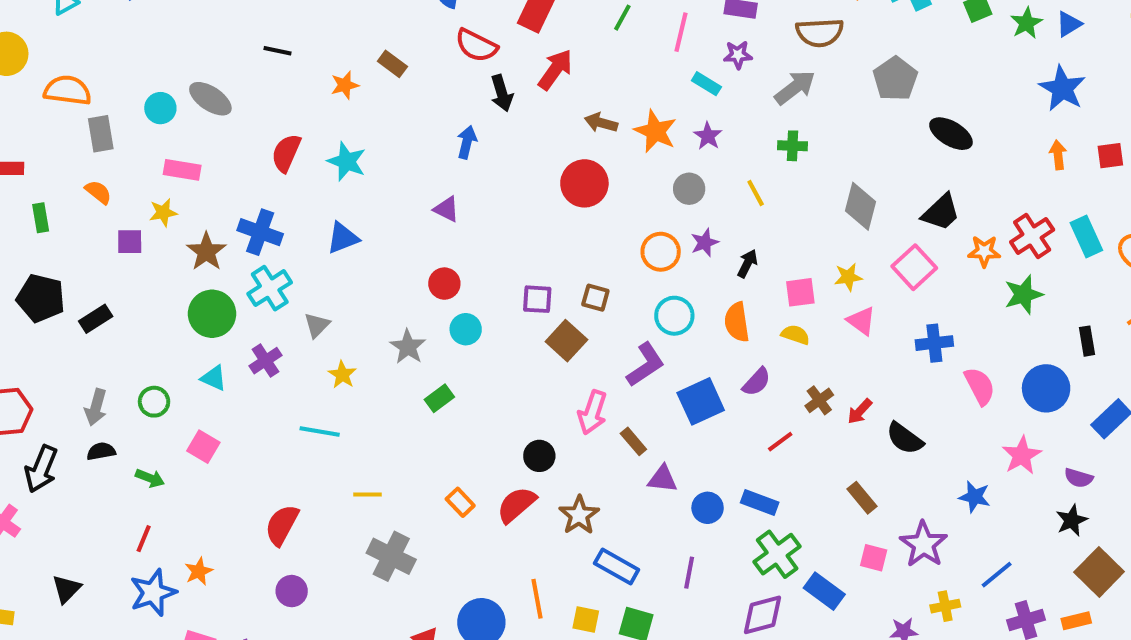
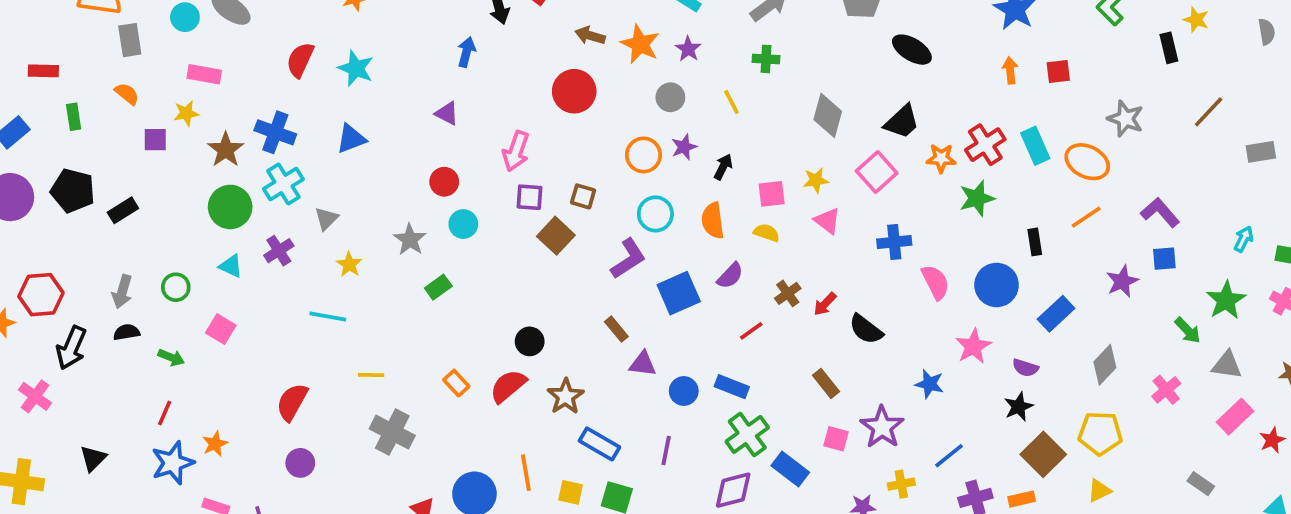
pink arrow: (592, 412) -> (516, 151), moved

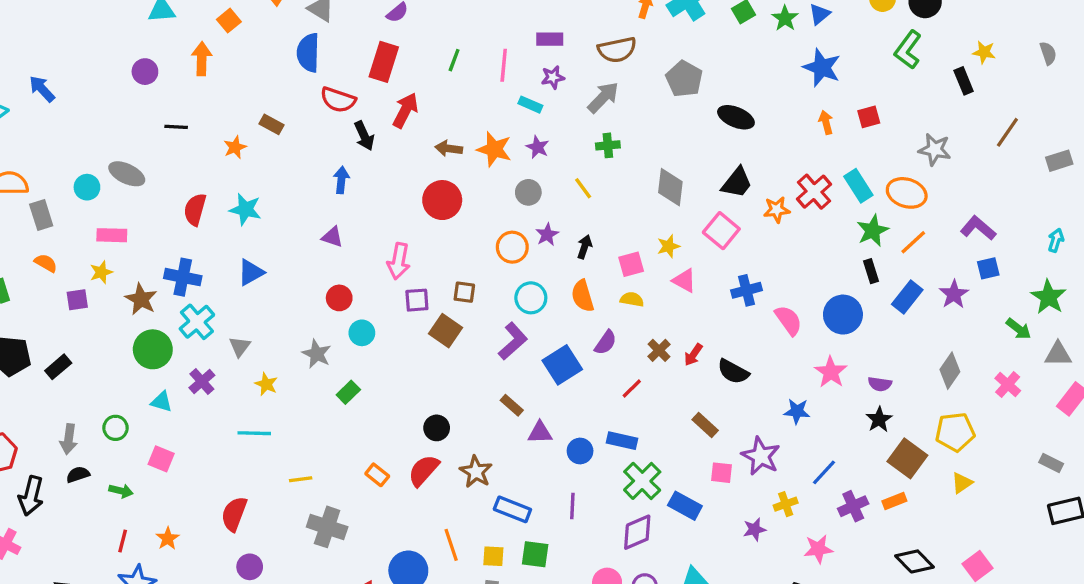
green star: (977, 198) -> (873, 231), moved
blue rectangle: (1056, 314) -> (907, 297), moved
orange star: (215, 444) -> (168, 538), moved

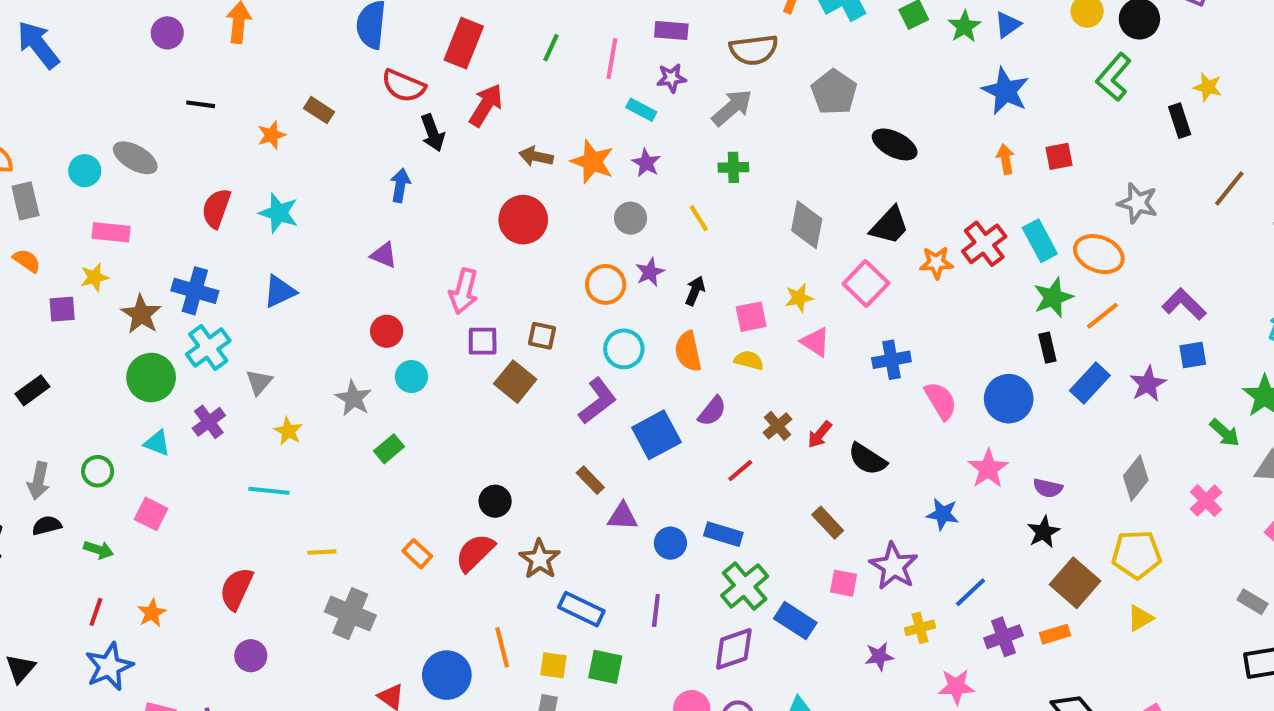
blue arrow: (42, 89) -> (38, 45), size x1.4

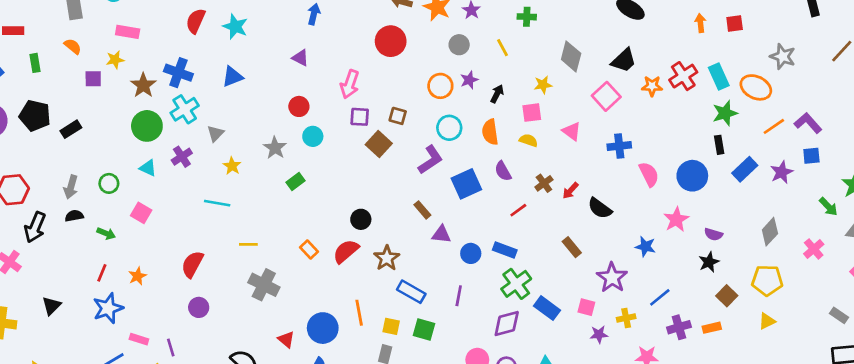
yellow star: (799, 298) -> (543, 85), moved
orange line: (1102, 316) -> (774, 126), moved
purple semicircle: (712, 411) -> (503, 171), turned 108
pink square: (844, 583) -> (586, 307), moved
brown square: (1075, 583) -> (727, 296), size x0.7

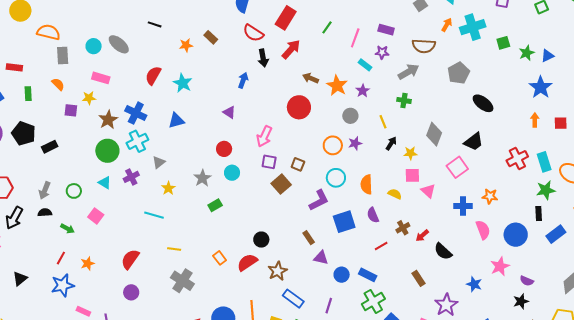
orange star: (652, 86) -> (490, 196), moved
black arrow: (497, 94) -> (391, 143), moved
pink square: (532, 113) -> (412, 175), moved

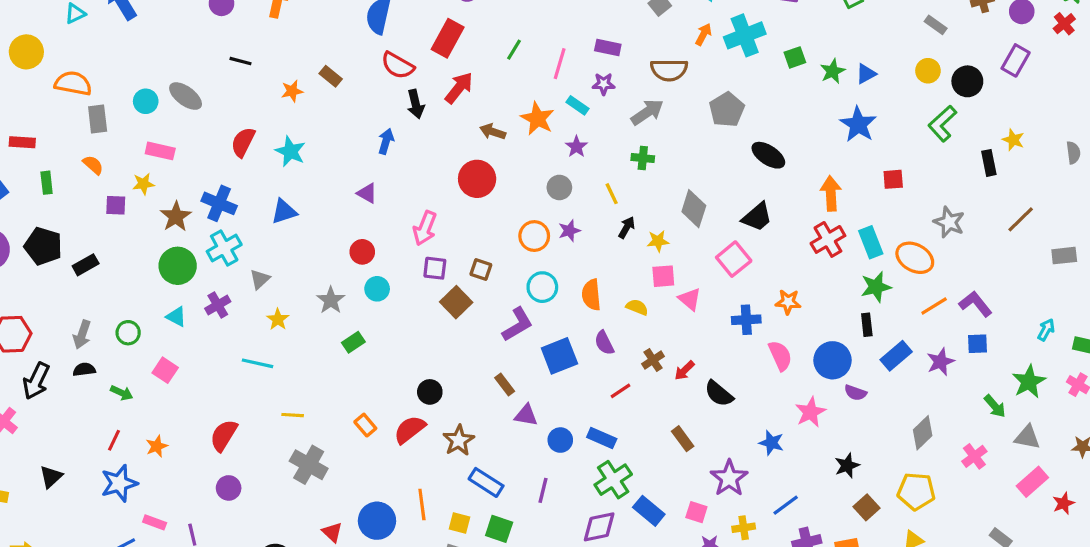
orange star: (337, 86) -> (537, 119), moved
orange arrow: (535, 120) -> (831, 193), moved, size x1.5
purple semicircle: (527, 281) -> (855, 393), moved

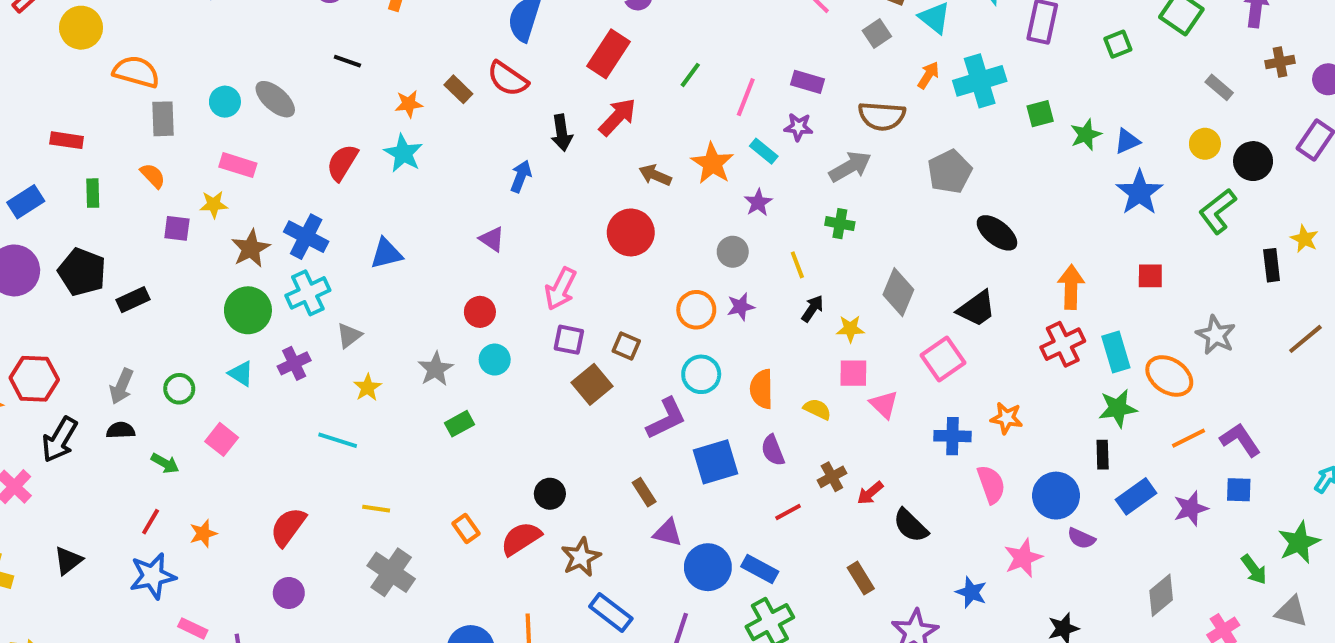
red semicircle: (398, 65) -> (508, 79), moved
blue star: (858, 124) -> (1139, 193), moved
cyan star: (290, 151) -> (403, 153), moved
blue circle: (560, 440) -> (708, 567), size x1.5

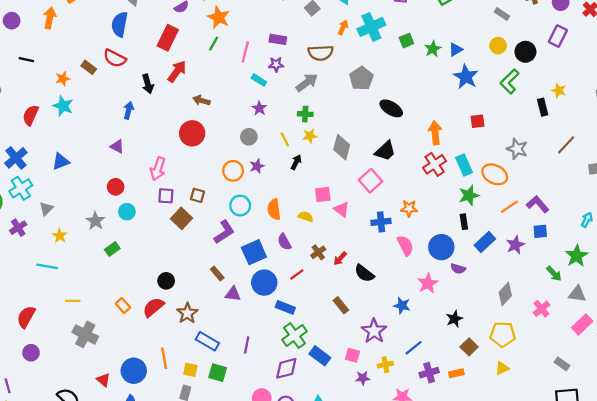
orange star: (712, 163) -> (219, 17), moved
blue cross: (306, 237) -> (16, 158), turned 30
yellow star: (850, 329) -> (310, 136), moved
blue circle: (708, 567) -> (264, 283), moved

